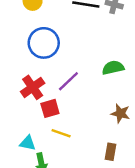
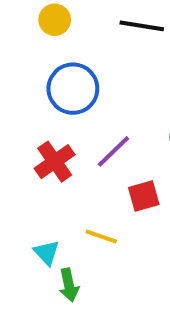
red square: (50, 108) -> (144, 196), moved
cyan triangle: (28, 143) -> (47, 253), turned 35

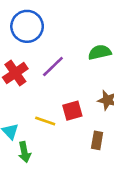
red square: (144, 196) -> (72, 111), moved

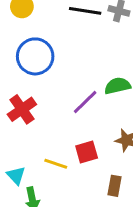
purple line: (53, 67) -> (85, 102), moved

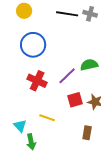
red cross: (22, 109) -> (37, 81), moved, turned -30
red square: (87, 152) -> (75, 100), moved

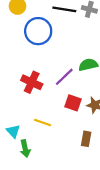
blue circle: (33, 45) -> (38, 31), moved
red square: (75, 100) -> (73, 103), turned 35

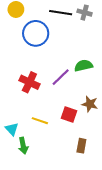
red square: (73, 103) -> (69, 114), moved
brown rectangle: (86, 139) -> (81, 146), moved

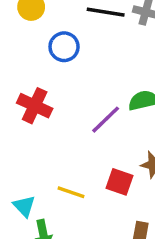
blue circle: (36, 33) -> (64, 47), size x0.7
red cross: (29, 82) -> (35, 106), moved

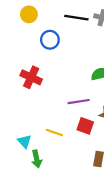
purple line: (106, 120) -> (79, 102), moved, turned 35

